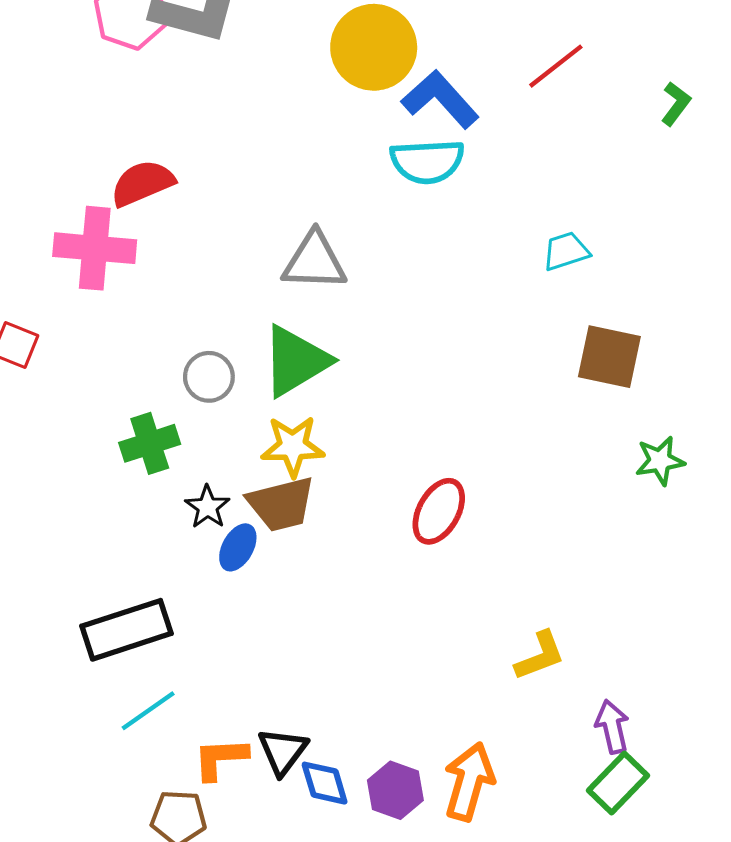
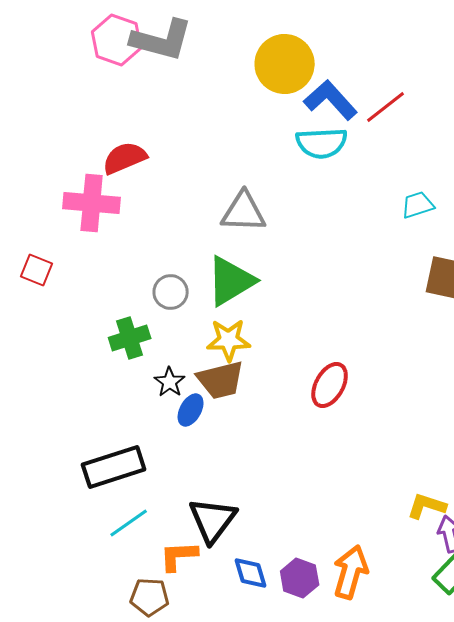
red line: (556, 66) -> (386, 107), moved
yellow L-shape: (540, 656) -> (427, 506), moved, turned -141
black triangle: (283, 751) -> (213, 520), moved, size x1.4

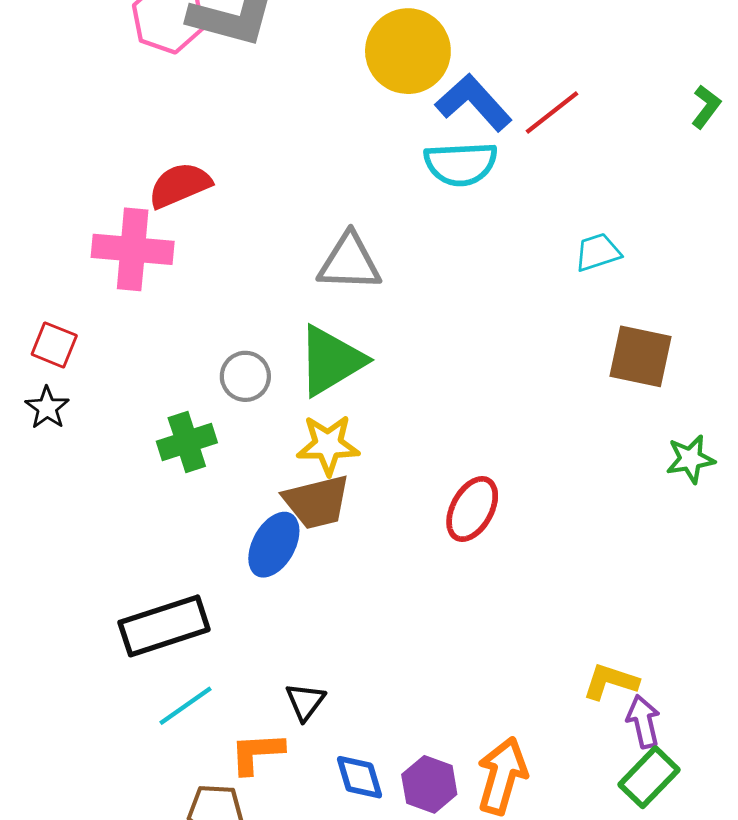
black star: (170, 382) -> (47, 408), moved
blue ellipse: (191, 410) -> (274, 545), size x1.4
black triangle: (213, 520) -> (305, 702), size x0.6

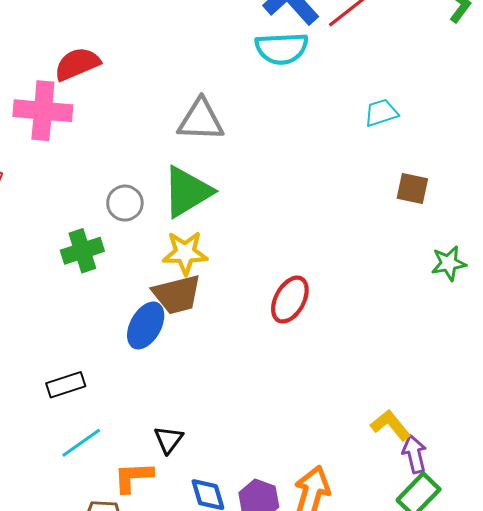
brown square: (640, 356) -> (412, 189), size x0.7
black rectangle: (164, 626) -> (66, 385), size x0.6
yellow L-shape: (611, 682) -> (391, 425), turned 33

